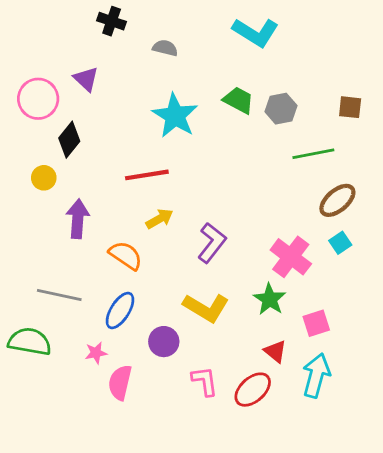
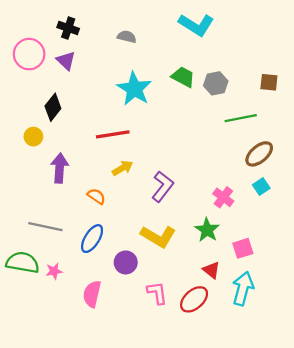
black cross: (112, 21) -> (68, 28), moved
pink circle: (38, 99) -> (29, 54), moved
orange semicircle: (126, 255) -> (96, 196), size x0.7
pink cross: (291, 257) -> (223, 197), size x0.7
pink star: (96, 353) -> (54, 271), moved

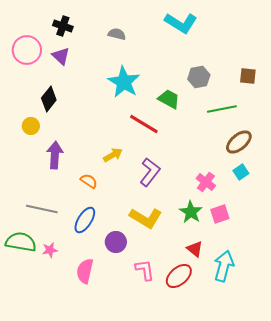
green trapezoid: (183, 77) -> (169, 99), moved
red line: (113, 134) -> (144, 124), moved, turned 40
pink square: (243, 248) -> (220, 214), moved

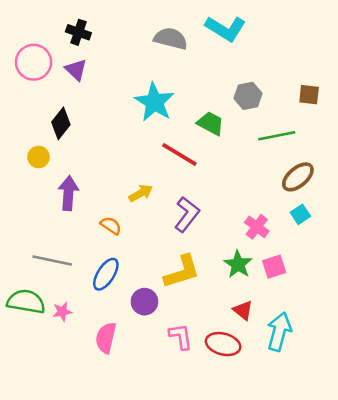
gray semicircle: (117, 34) -> (171, 39), moved, size x1.5
yellow L-shape: (146, 218) -> (182, 272), turned -48
red ellipse: (179, 276) -> (223, 344), turned 56

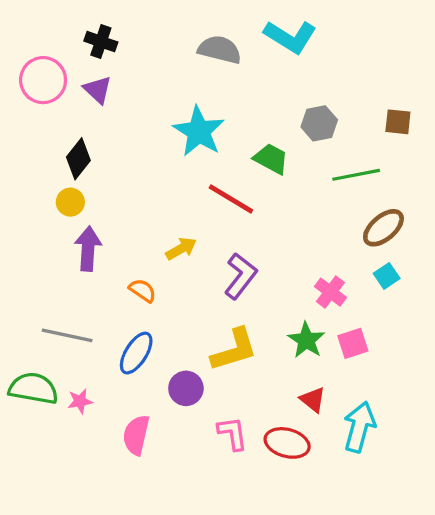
yellow circle: (39, 157) -> (70, 202), moved

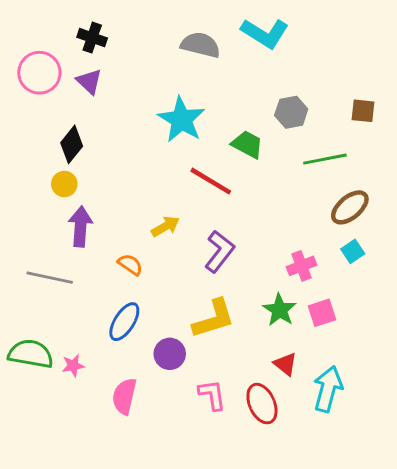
pink cross: (330, 292) -> (301, 266), turned 32
gray line: (67, 335) -> (50, 278), moved
red ellipse: (287, 443) -> (262, 404), turned 51

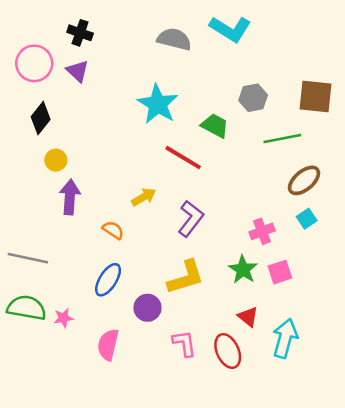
brown square: (363, 111) -> (315, 96), size x1.6
black diamond: (72, 144) -> (41, 118), moved
gray line: (50, 278) -> (28, 258), moved

